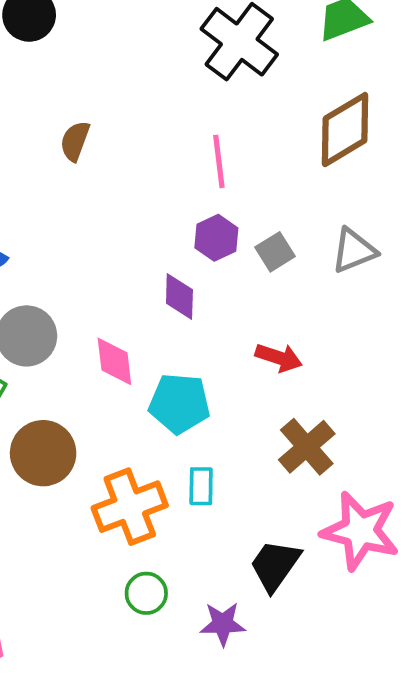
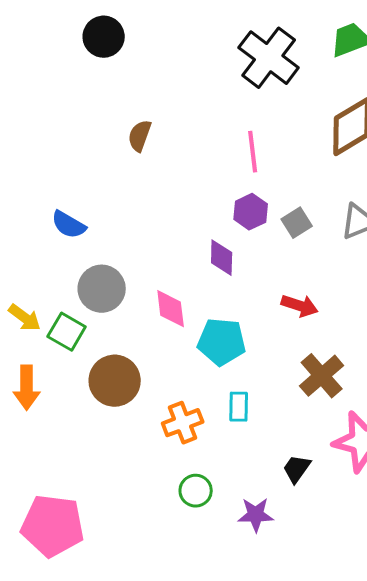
orange cross: (130, 507) -> (183, 423), size x0.7
black trapezoid: (275, 565) -> (297, 469), size x0.7

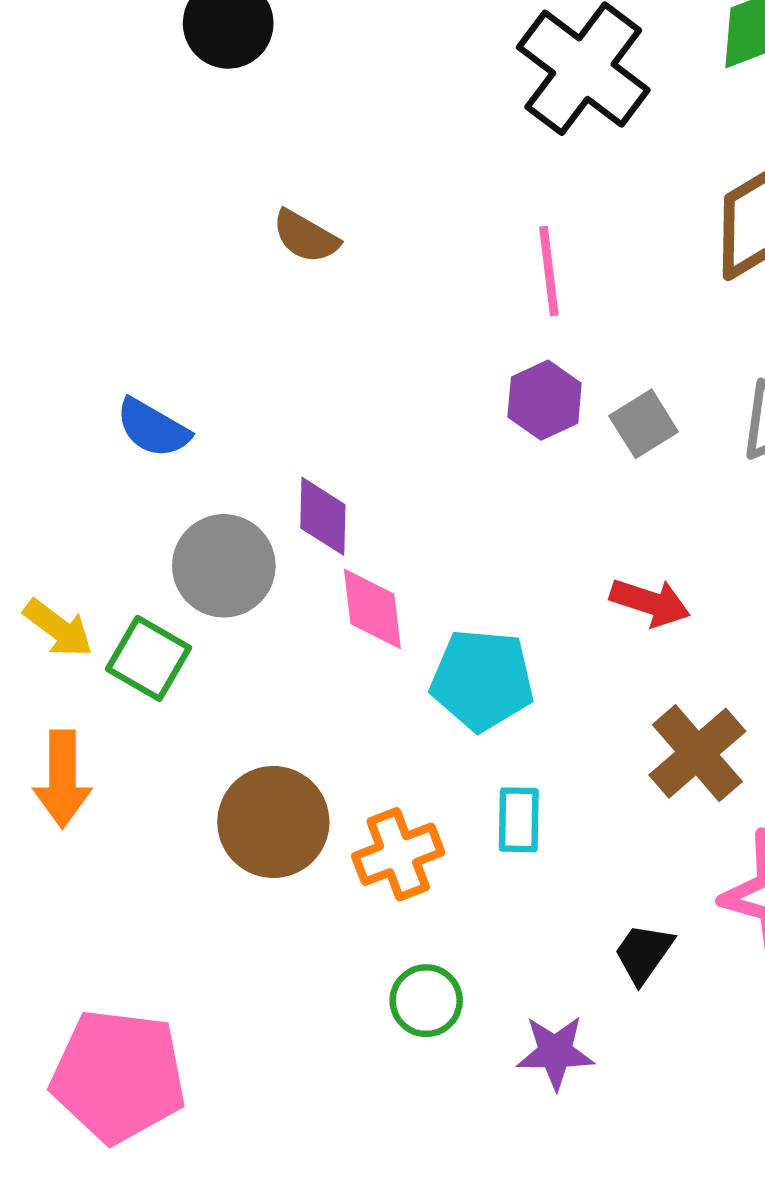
brown semicircle: (140, 136) -> (306, 237), turned -80
purple diamond: (222, 258) -> (323, 516), moved
brown circle: (115, 381) -> (273, 822), moved

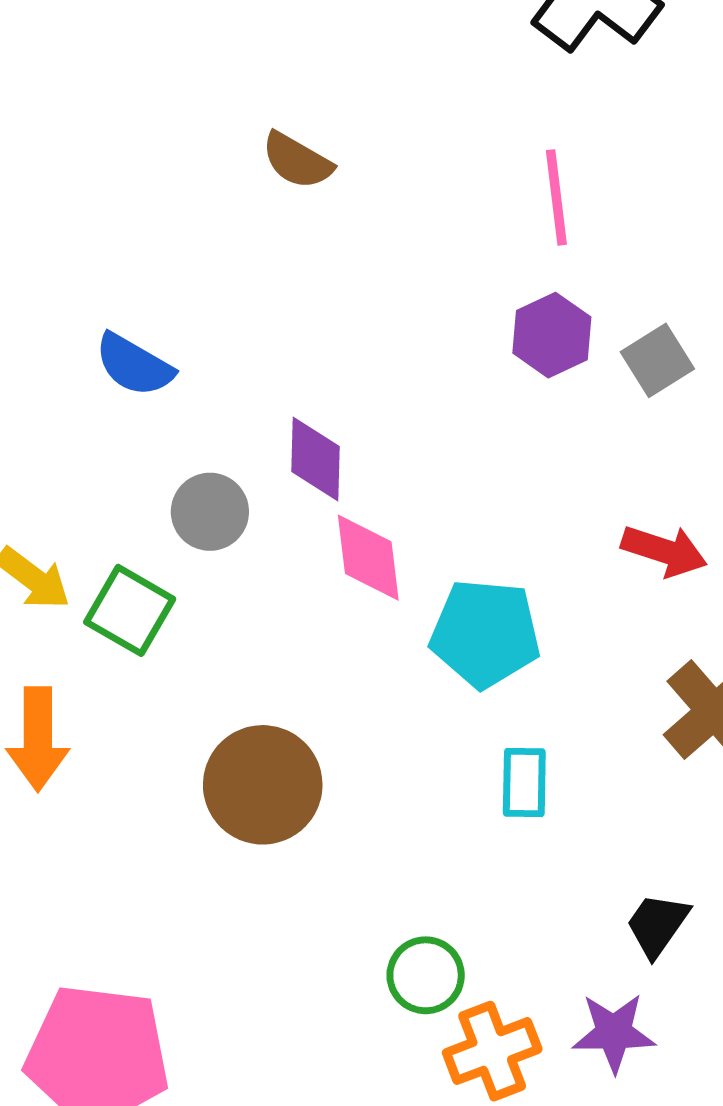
gray circle: (224, 566) -> (210, 512), size x0.7
orange cross: (398, 854) -> (492, 1051), moved
purple star: (555, 1052) -> (614, 1033), moved

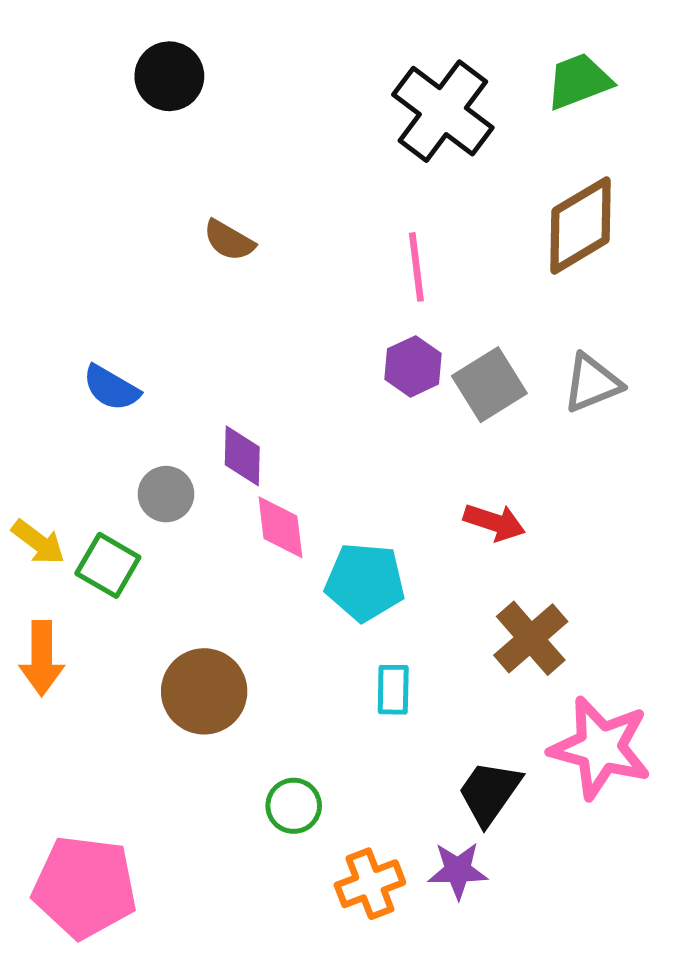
gray square: (657, 360) -> (489, 385), size x1.4
black trapezoid: (657, 925) -> (489, 793), size x1.4
green circle: (426, 975) -> (294, 806), moved

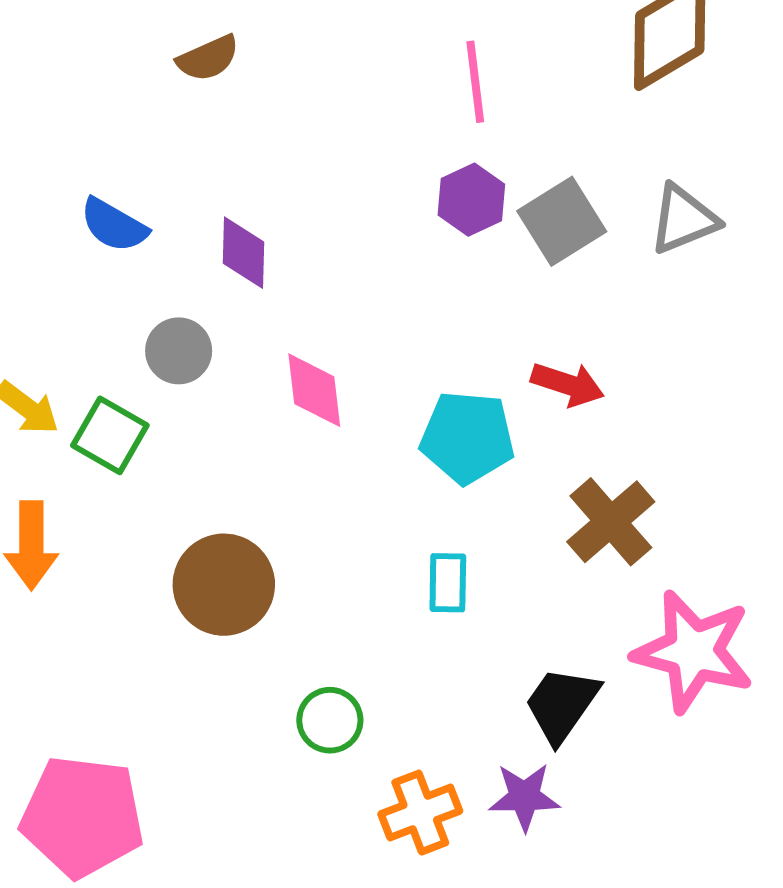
brown semicircle: (229, 240) -> (208, 58), moved, turned -54
purple diamond: (242, 456) -> (243, 253), moved
cyan pentagon: (365, 582) -> (467, 437), moved

